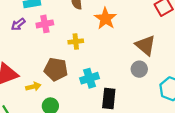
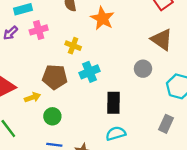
yellow cross: (76, 42) -> (73, 46), turned 32
brown triangle: (145, 45) -> (162, 40), moved
cyan cross: (89, 78) -> (90, 72), moved

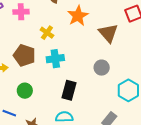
brown triangle: (162, 40) -> (108, 33), moved
green circle: (52, 116) -> (25, 91), moved

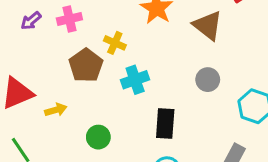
brown pentagon: (24, 55) -> (86, 65), moved, turned 30

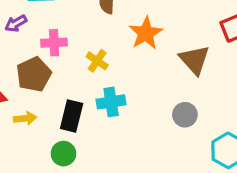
pink cross: (69, 19) -> (54, 43), moved
brown pentagon: (86, 65) -> (34, 74), moved
black rectangle: (165, 123) -> (72, 116), moved

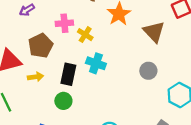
pink cross: (54, 43) -> (64, 23), moved
cyan cross: (111, 102) -> (96, 63), turned 30

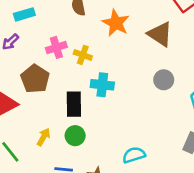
yellow arrow: (36, 77) -> (44, 137), moved, turned -40

